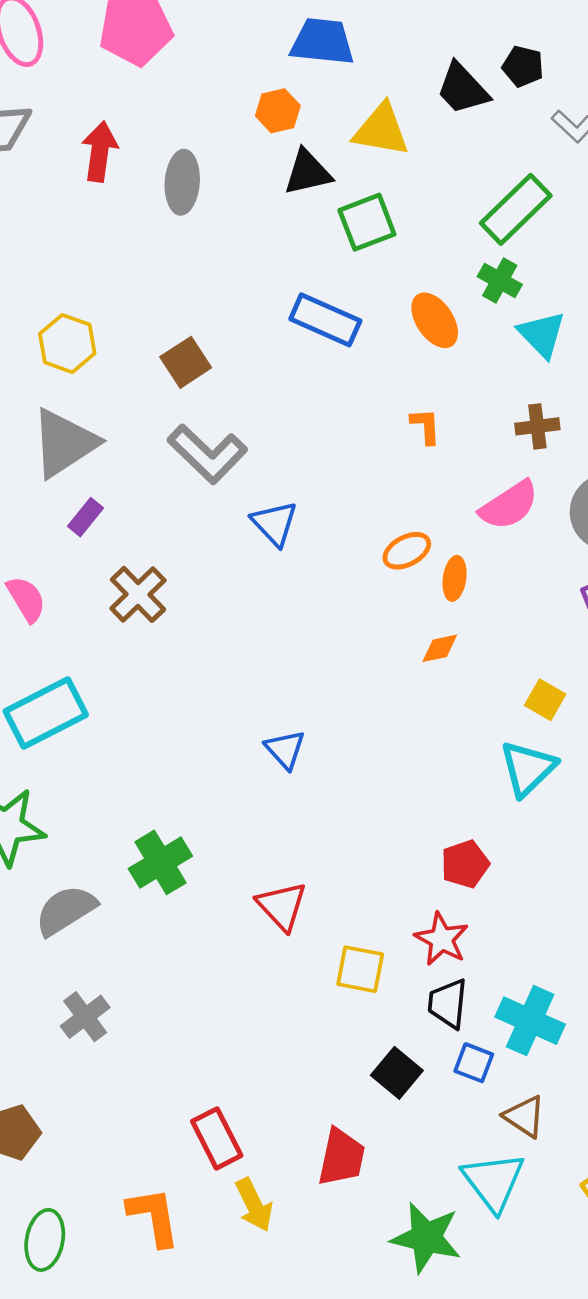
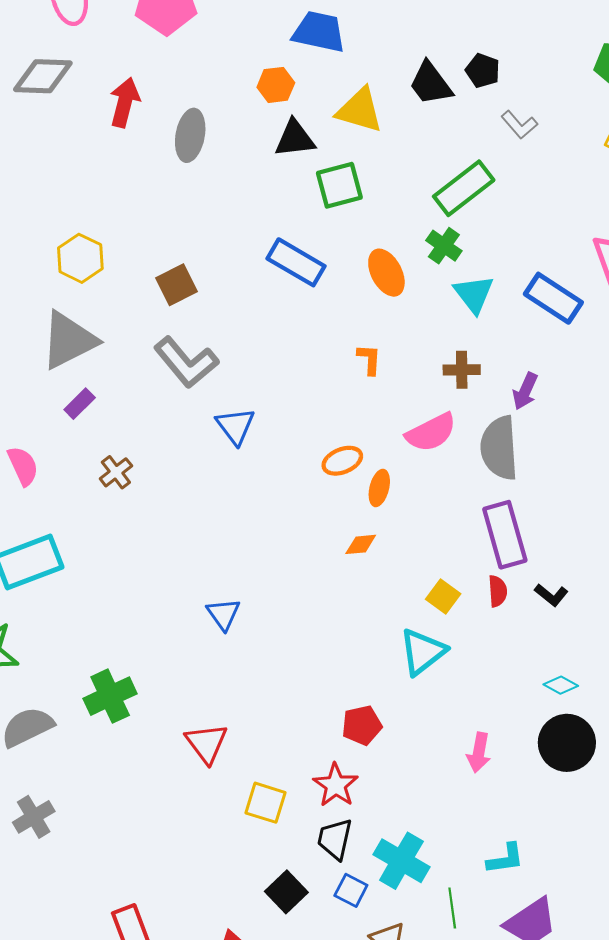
brown cross: (138, 594) -> (116, 472), size x0.7

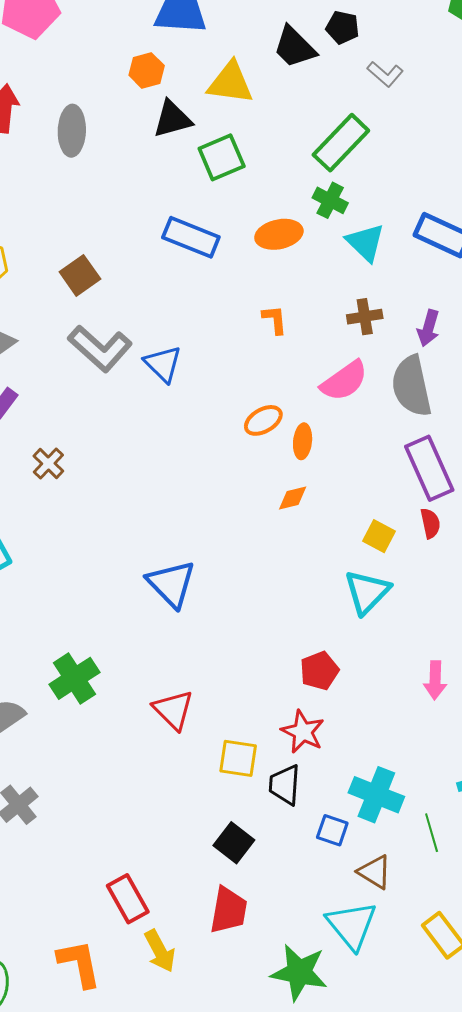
orange ellipse: (386, 273) -> (279, 234), turned -66
blue triangle: (235, 426) -> (163, 364), moved
blue triangle: (223, 614) -> (171, 584), size x1.5
black trapezoid: (335, 839) -> (285, 785), moved
black square: (286, 892) -> (234, 843), moved

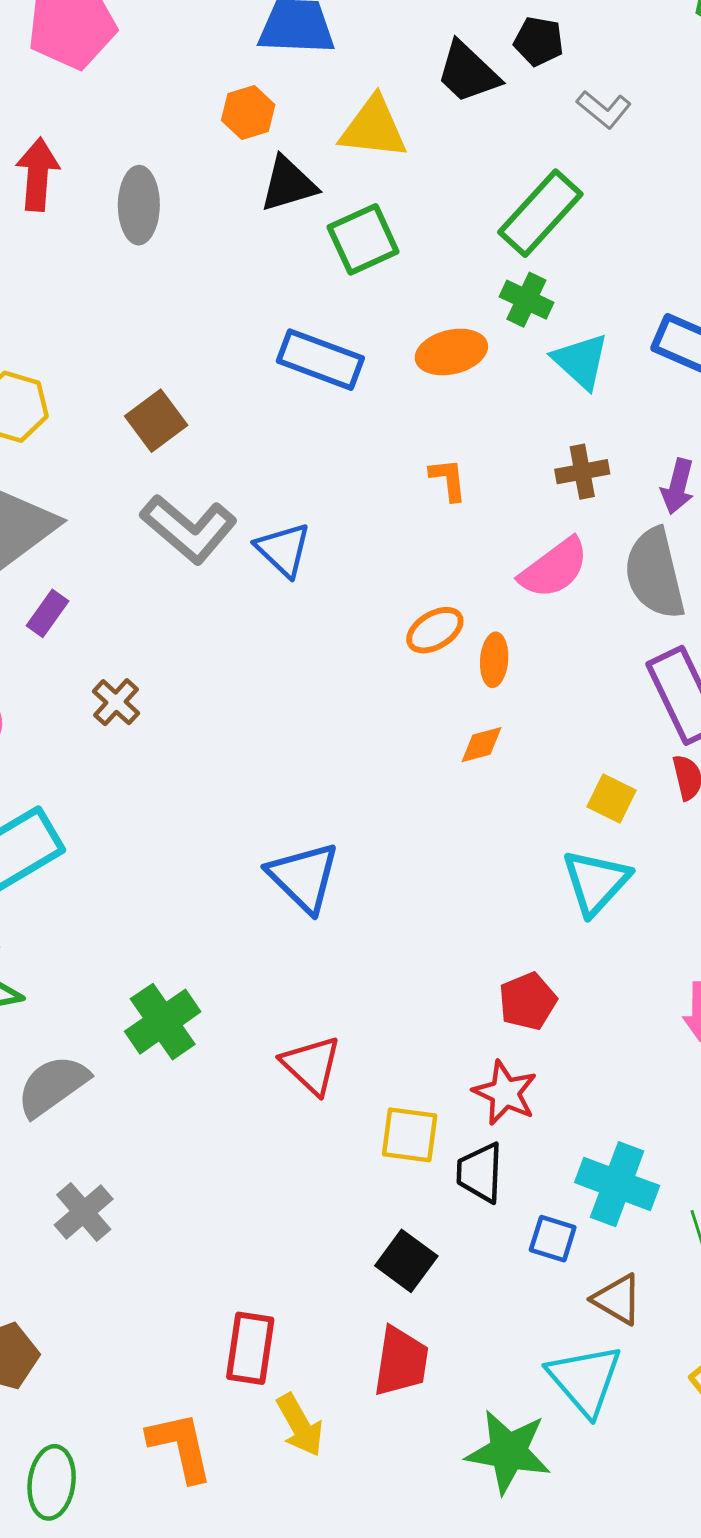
red rectangle: (128, 899) -> (250, 1348), turned 39

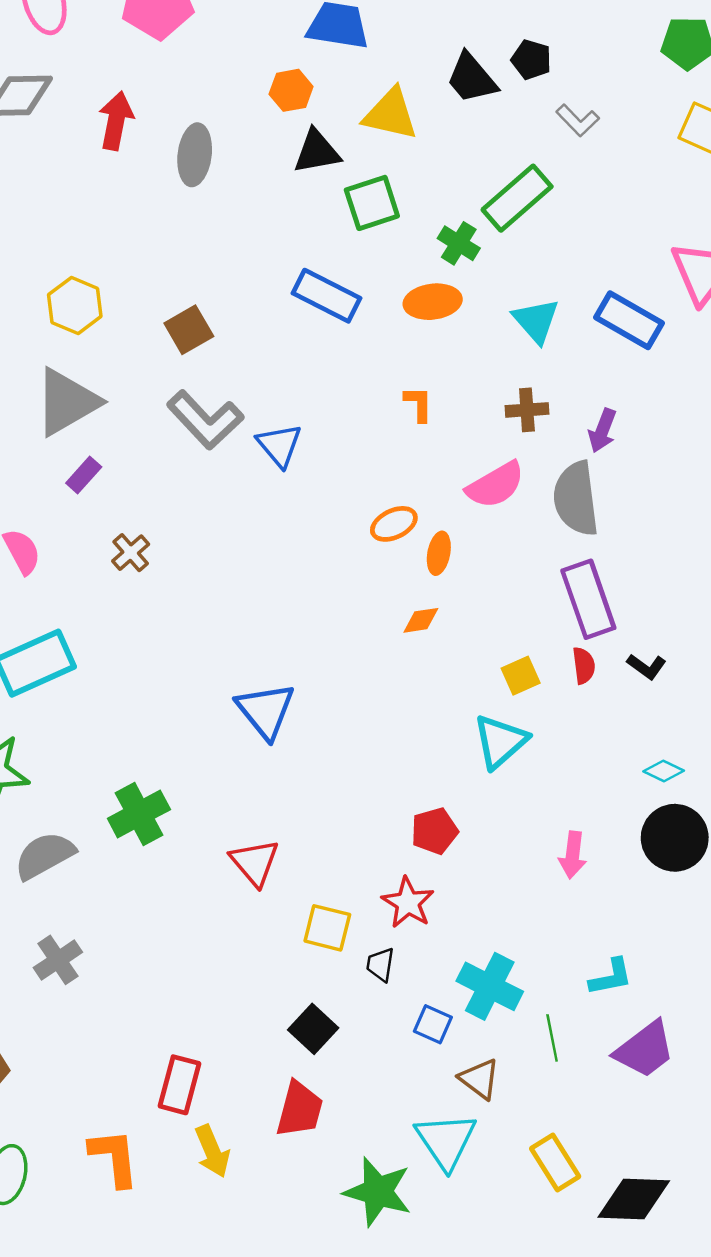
green cross: (526, 300) -> (459, 243), moved
yellow square: (612, 798) -> (521, 676), turned 33
black trapezoid: (480, 1173) -> (380, 965), size x0.7

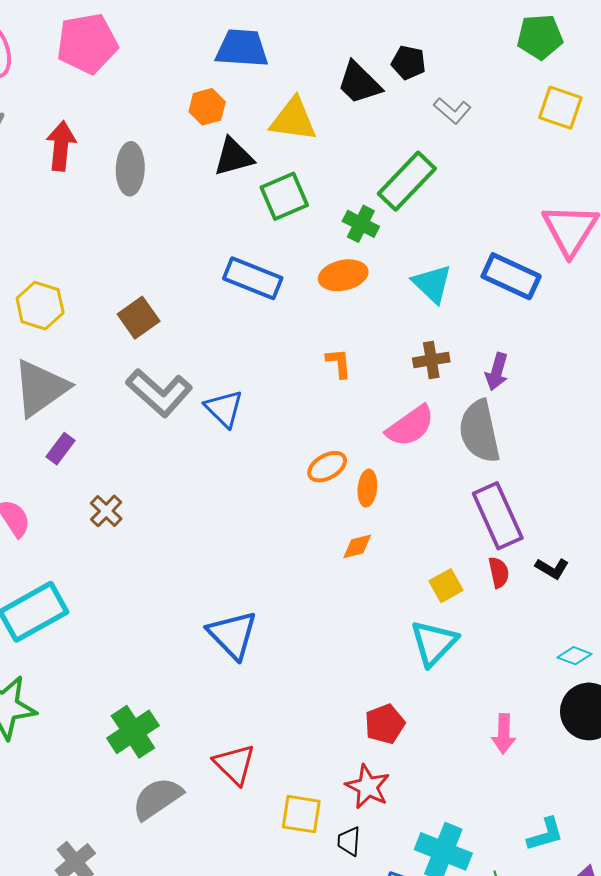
gray semicircle: (44, 856) -> (157, 798), moved

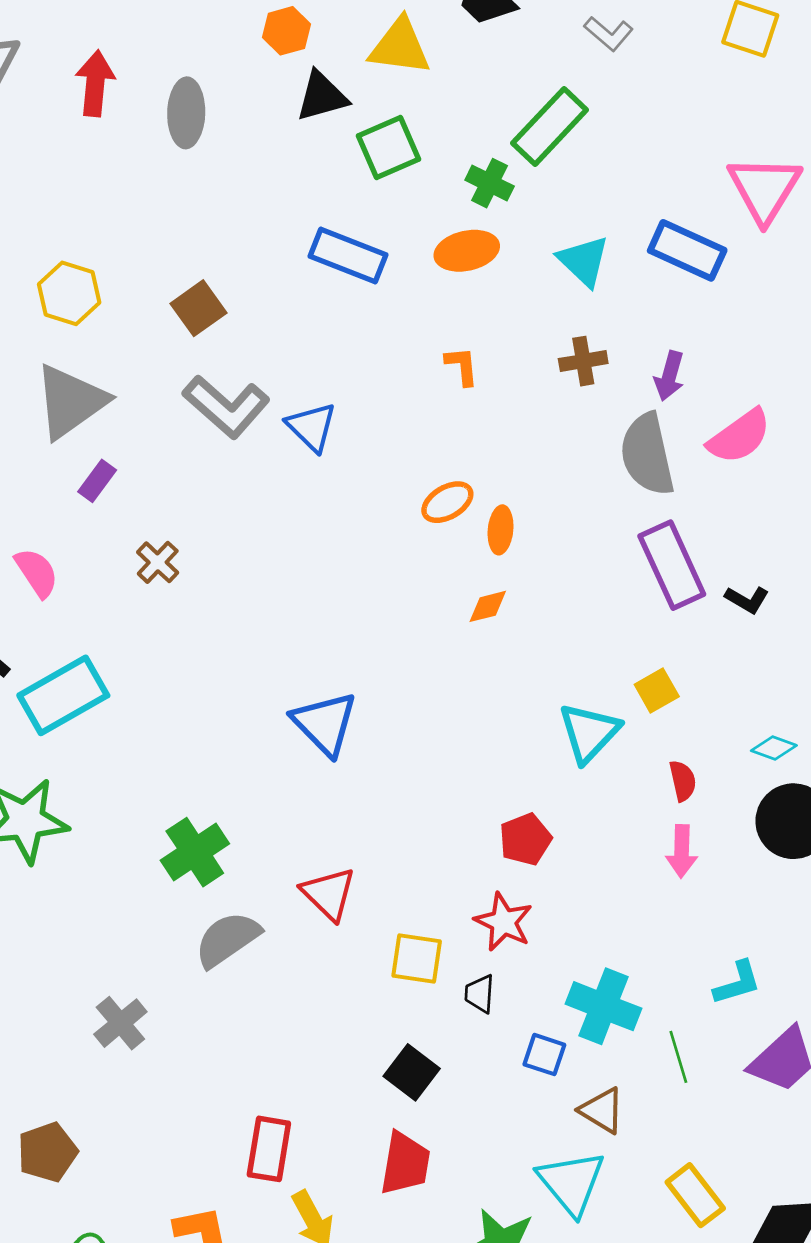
pink semicircle: (410, 426) -> (739, 436), moved
black L-shape: (552, 568) -> (747, 600), moved
red semicircle: (499, 572) -> (683, 781), moved
yellow square: (446, 586) -> (657, 690), moved

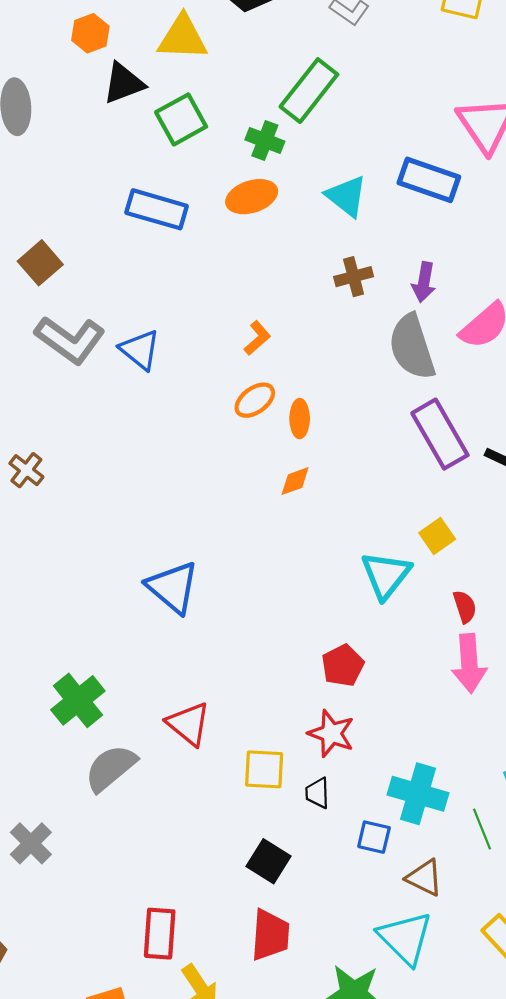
orange L-shape: (462, 366) -> (257, 338), moved, turned 60
pink arrow: (682, 851) -> (469, 663), size x1.4

